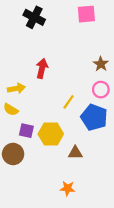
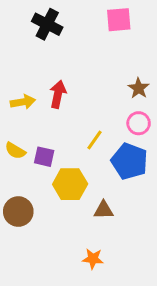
yellow arrow: (16, 88) -> (23, 102), moved
purple square: (26, 131) -> (44, 157), moved

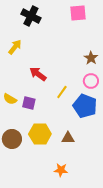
red arrow: (58, 94) -> (38, 74), moved, turned -66
yellow arrow: (23, 102) -> (15, 47), moved, turned -42
yellow hexagon: (70, 184) -> (40, 134), moved

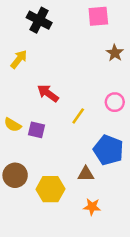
brown star: (91, 58) -> (115, 53), moved
blue pentagon: (85, 106) -> (108, 150), moved
yellow hexagon: (40, 134) -> (50, 189), moved
orange star: (61, 170) -> (92, 207), moved

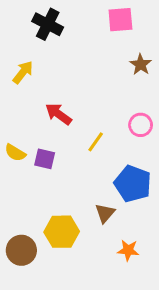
brown triangle: (86, 174) -> (105, 213), turned -48
brown circle: (15, 175) -> (21, 250), moved
orange star: (92, 207) -> (128, 250), moved

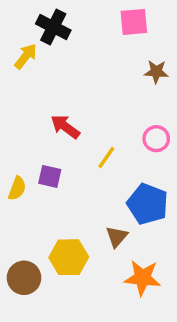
brown star: (141, 65) -> (156, 72), turned -30
yellow arrow: (23, 72) -> (26, 56), moved
yellow semicircle: (15, 153) -> (17, 188), moved, turned -100
orange star: (128, 250) -> (142, 278), size x1.5

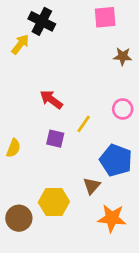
purple square: (50, 176) -> (55, 139), moved

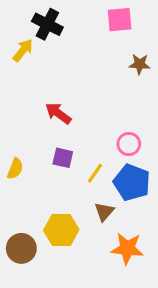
pink circle: (123, 109) -> (129, 144), moved
yellow line: (84, 124) -> (95, 173), moved

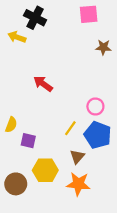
yellow arrow: (23, 50) -> (17, 37), turned -108
purple square: (63, 158) -> (28, 141), moved
orange star: (127, 248) -> (78, 184), moved

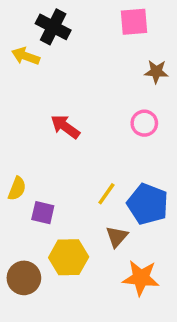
pink circle: (95, 106) -> (144, 123), moved
orange star: (78, 184) -> (141, 278), moved

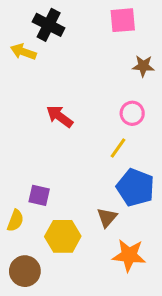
yellow semicircle: (17, 189) -> (15, 221), moved
yellow line: (106, 194) -> (118, 148), moved
brown circle: (24, 278) -> (25, 271), moved

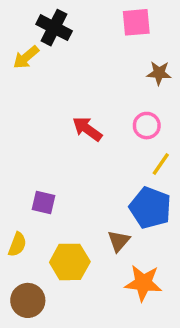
yellow arrow: (23, 52) -> (26, 57), turned -60
red arrow: (60, 116) -> (87, 129), moved
yellow line: (118, 148) -> (161, 164), moved
purple square: (39, 195) -> (44, 202), moved

